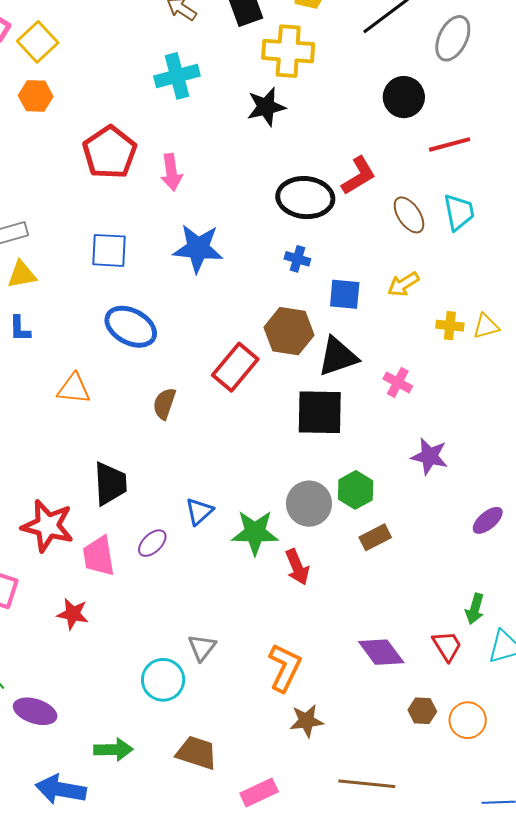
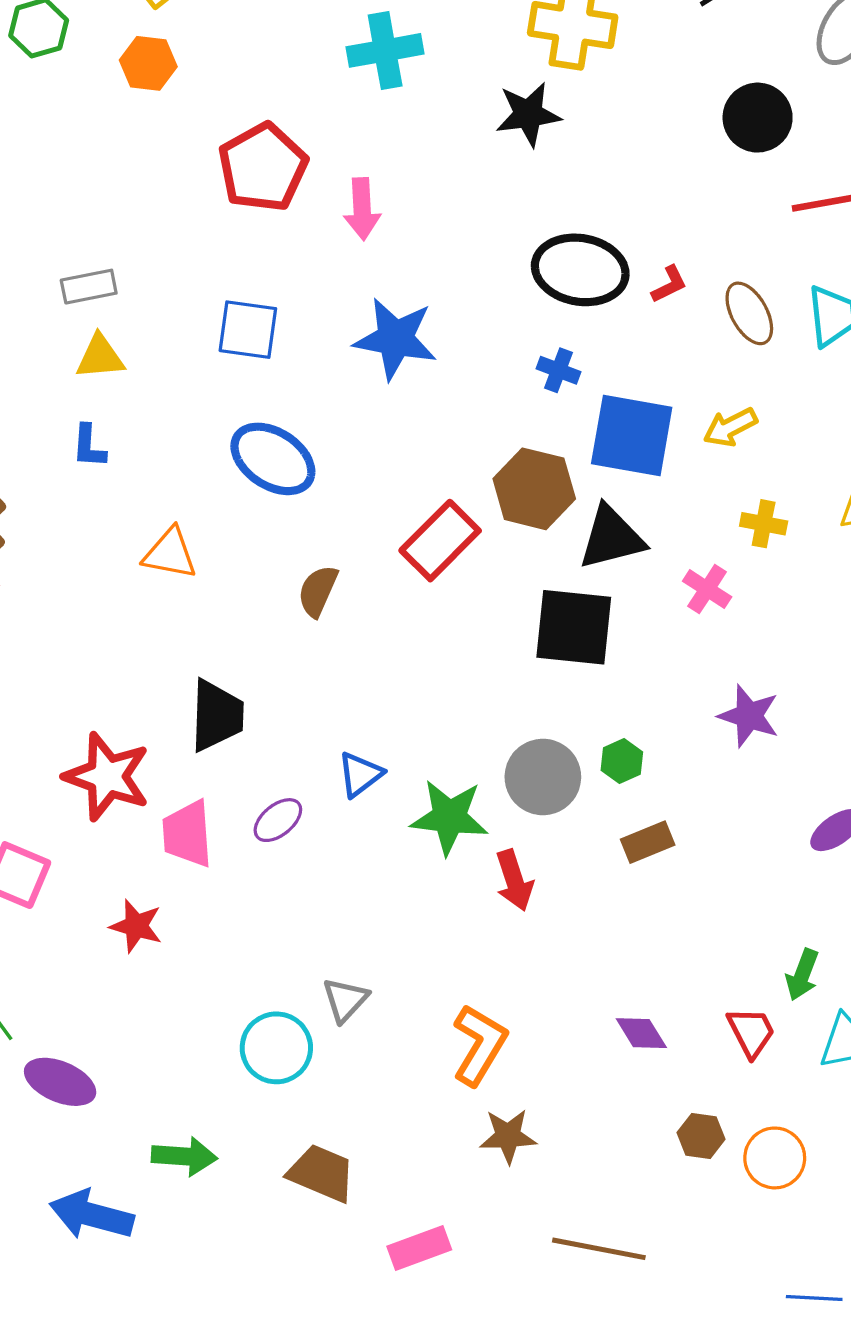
red L-shape: (359, 176) -> (669, 284), moved, size x0.6
blue square: (345, 294) -> (632, 436), size x1.6
yellow cross: (450, 326) -> (764, 524), moved
green hexagon: (356, 490) -> (622, 761), size x0.7
purple diamond: (381, 652) -> (641, 1033), size x0.7

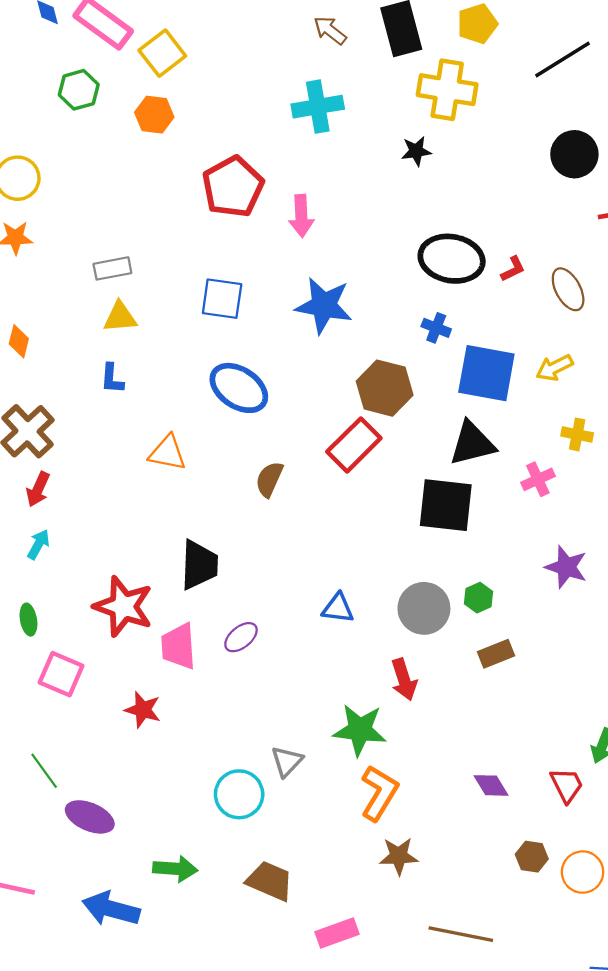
black star: (528, 114) -> (416, 151), size x0.7
brown hexagon: (534, 489) -> (385, 388), moved
pink cross: (707, 589) -> (538, 479), turned 32
blue triangle: (360, 774) -> (338, 608), moved, turned 44
green star: (449, 817) -> (360, 730), moved

